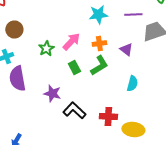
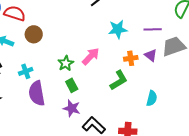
brown circle: (14, 30) -> (34, 34), moved
orange cross: (99, 44) -> (131, 58), moved
purple triangle: (126, 50) -> (151, 55), moved
green rectangle: (74, 68) -> (72, 85), moved

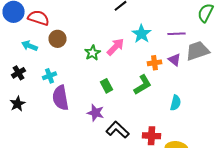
cyan star: (118, 29) -> (142, 34), turned -30
pink arrow: (91, 56) -> (116, 47), moved
green star: (66, 63) -> (92, 53), moved
green rectangle: (72, 85) -> (106, 86), moved

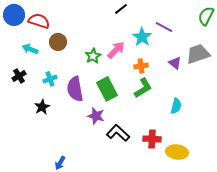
purple line: (176, 34) -> (164, 27), moved, turned 30
orange cross: (154, 63) -> (141, 66), moved
green rectangle: (106, 86) -> (107, 89), size x1.6
purple semicircle: (60, 98) -> (75, 89), moved
black star: (18, 104) -> (42, 107), moved

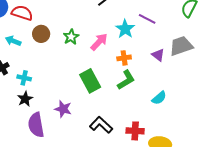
green star: (93, 56) -> (71, 37), moved
cyan cross: (50, 79) -> (24, 78), moved, turned 32
purple semicircle: (75, 89) -> (36, 125), moved
cyan semicircle: (176, 106) -> (159, 98), turned 35
purple star: (96, 116) -> (63, 109), moved

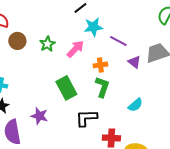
purple line: (147, 19) -> (118, 41), moved
cyan star: (125, 29) -> (93, 27), moved, turned 30
green L-shape: (126, 80) -> (102, 87), turned -40
black L-shape: (101, 125) -> (86, 118), moved, turned -45

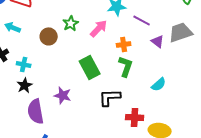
brown circle: (17, 41) -> (49, 36), moved

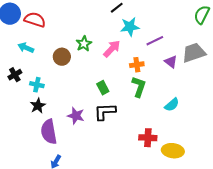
purple line: (142, 20) -> (155, 41), turned -54
green rectangle: (90, 67) -> (103, 88), size x0.6
black L-shape: (110, 97) -> (105, 112), moved

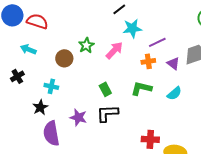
orange cross: (137, 65) -> (148, 61), moved
cyan cross: (37, 85) -> (51, 86), moved
green L-shape: (139, 87) -> (141, 88), turned -95
cyan semicircle: (172, 105) -> (174, 93), moved

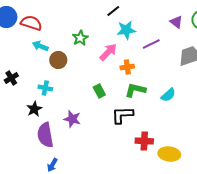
green star: (86, 45) -> (80, 38), moved
cyan arrow: (28, 49) -> (40, 46), moved
orange cross: (148, 61) -> (127, 67), moved
purple triangle: (173, 63) -> (176, 22), moved
black L-shape: (107, 113) -> (122, 115), moved

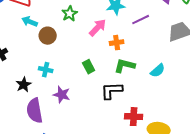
cyan cross: (45, 88) -> (46, 70), moved

